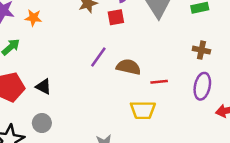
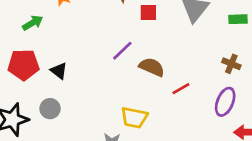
red line: (159, 82) -> (181, 89), turned -35
yellow trapezoid: (143, 110) -> (134, 118), moved

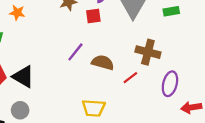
brown cross: (231, 64) -> (148, 52), moved, size x1.5
black triangle: (59, 71) -> (23, 77), size x1.5

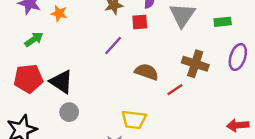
purple line: (75, 52) -> (113, 46), moved
purple ellipse: (170, 84) -> (238, 57), moved
gray circle: (20, 110) -> (69, 112), moved

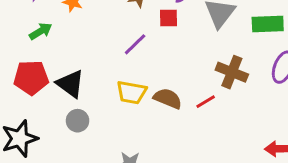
green rectangle: (223, 22) -> (268, 24), size x1.5
brown semicircle: (147, 72) -> (168, 98), moved
yellow trapezoid: (134, 120) -> (131, 92), moved

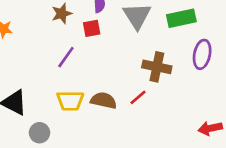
gray circle: (78, 121) -> (40, 133), moved

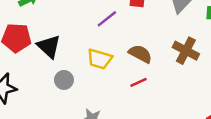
red line: (138, 97) -> (139, 82), moved
brown semicircle: (104, 100) -> (140, 54), moved

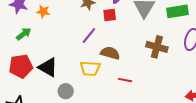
brown semicircle: (140, 54) -> (110, 53), moved
red line: (139, 82) -> (125, 80), turned 48

